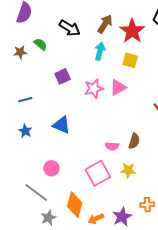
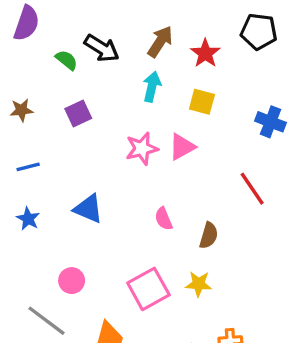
red star: (132, 31) -> (205, 53), size x0.7
green semicircle: (40, 44) -> (67, 60), moved
brown star: (20, 52) -> (21, 110), moved
purple square: (63, 76) -> (78, 113), moved
pink semicircle: (112, 146) -> (164, 219), moved, turned 64

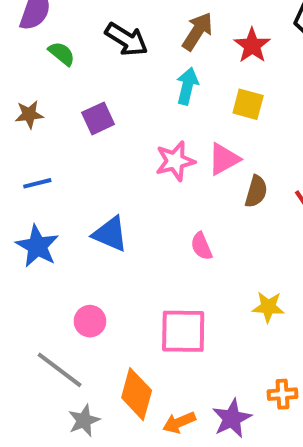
green semicircle: (67, 60) -> (62, 54), moved
blue star: (28, 219) -> (37, 246), size x1.5
brown semicircle: (209, 235) -> (256, 191), moved
yellow star: (199, 284) -> (268, 307), moved
pink square: (148, 289) -> (183, 331), turned 30

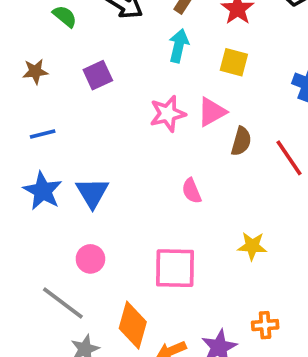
blue triangle: (110, 234) -> (92, 193), moved, turned 36

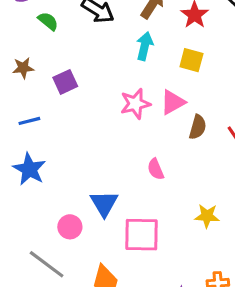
purple square: (98, 75) -> (65, 82), moved
blue triangle: (92, 193) -> (104, 203), moved

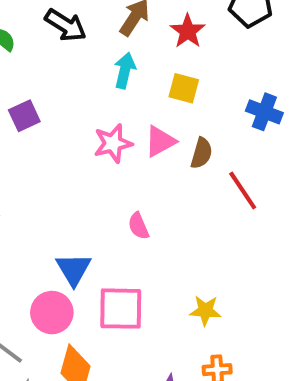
brown semicircle: (198, 127) -> (201, 153), moved
yellow star: (207, 216) -> (205, 311), moved
pink circle: (70, 227) -> (52, 313), moved, size x1.4

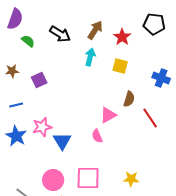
pink triangle: (160, 141) -> (108, 115), moved
pink star: (113, 143) -> (42, 127), moved
blue triangle: (74, 269) -> (62, 141), moved

